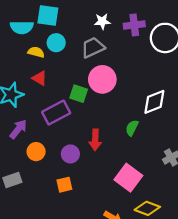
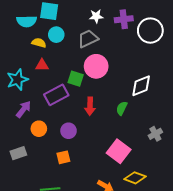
red triangle: (40, 78) -> (42, 65), turned -32
red arrow: (95, 140) -> (90, 106), moved

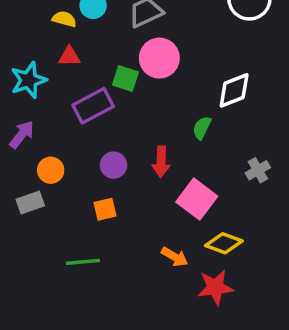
red arrow: (90, 106) -> (161, 162), moved
purple arrow: (24, 109) -> (22, 135), moved
orange circle: (39, 129) -> (51, 170), moved

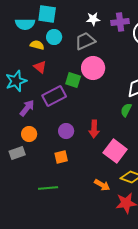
red triangle: (69, 56) -> (40, 67), turned 40
green semicircle: (202, 128) -> (126, 110), moved
purple arrow: (22, 135) -> (27, 108), moved

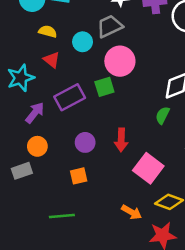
cyan circle: (54, 37) -> (83, 42), moved
green square: (73, 80) -> (104, 87), moved, turned -35

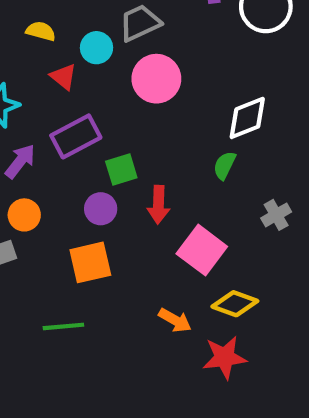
red triangle: (52, 60) -> (63, 77), moved
green square: (104, 87) -> (121, 170), moved
orange square: (79, 176) -> (90, 262), size x1.5

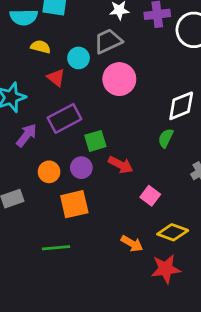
red arrow: (158, 205) -> (121, 165), turned -65
orange circle: (24, 215) -> (49, 172), moved
pink square: (202, 250) -> (150, 196), size x0.6

